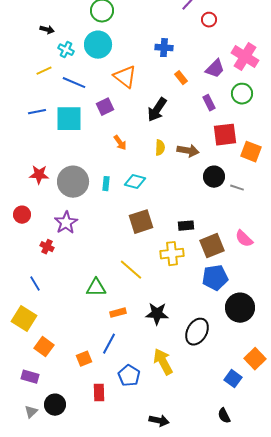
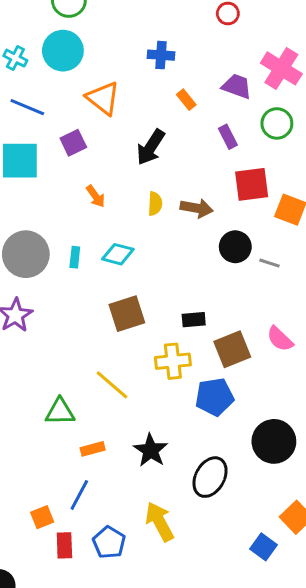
purple trapezoid: (215, 69) -> (237, 86), turned -115
blue pentagon: (215, 278) -> (214, 397), moved
black star: (157, 314) -> (151, 450), turned 30
red rectangle: (99, 393) -> (64, 545), moved

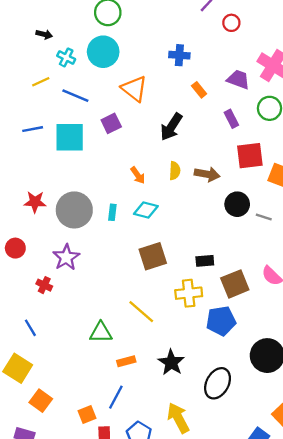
orange arrow: (96, 196) -> (138, 175), moved

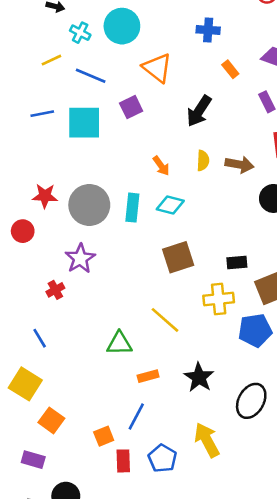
cyan rectangle: (112, 212) -> (132, 208), size x1.5
red circle: (15, 248) -> (23, 231), moved
red cross: (44, 285) -> (55, 290), turned 35

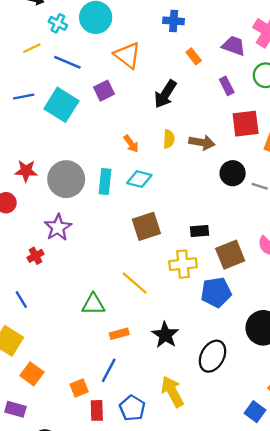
cyan square: (84, 123) -> (61, 105), turned 32

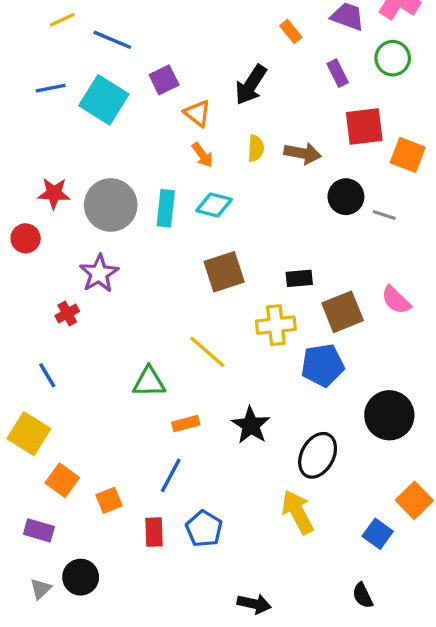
orange triangle: (128, 55) -> (197, 113), moved, size x0.7
orange square: (79, 388) -> (109, 500), moved
yellow arrow: (172, 392) -> (298, 512), moved

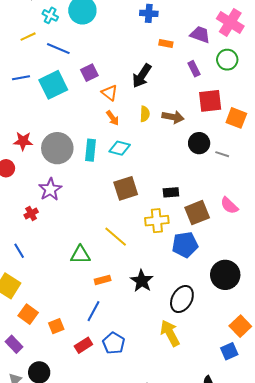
orange rectangle: (291, 31) -> (166, 44), turned -40
cyan square: (104, 100) -> (53, 85), turned 32
purple rectangle: (39, 530) -> (14, 344), turned 30
red rectangle: (154, 532) -> (83, 345), turned 60
blue square: (378, 534) -> (229, 351), moved, turned 30

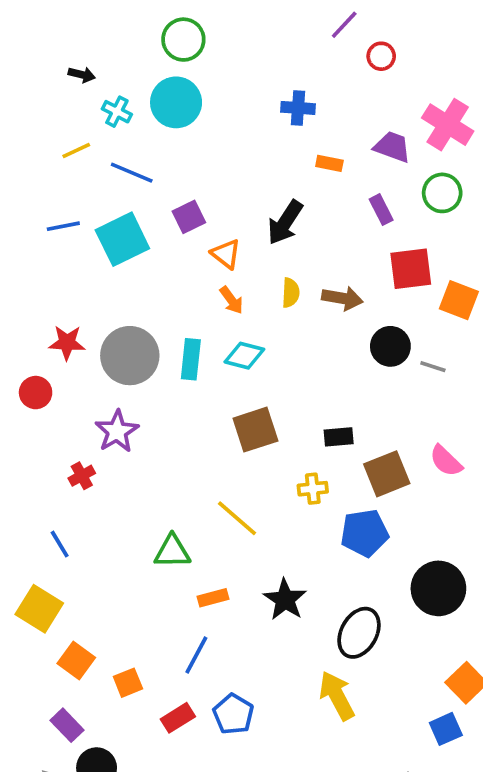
yellow cross: (157, 221) -> (313, 489), size x0.7
purple rectangle: (14, 344) -> (67, 725), moved

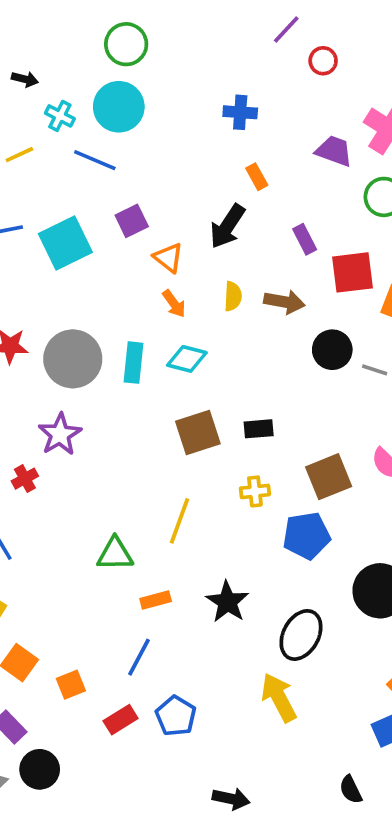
orange rectangle: (329, 163) -> (257, 177), moved, turned 50
blue line: (132, 173) -> (95, 160), moved
purple rectangle: (381, 210) -> (305, 239), moved
black rectangle: (339, 437) -> (259, 429), moved
yellow line: (237, 518) -> (180, 521), turned 69

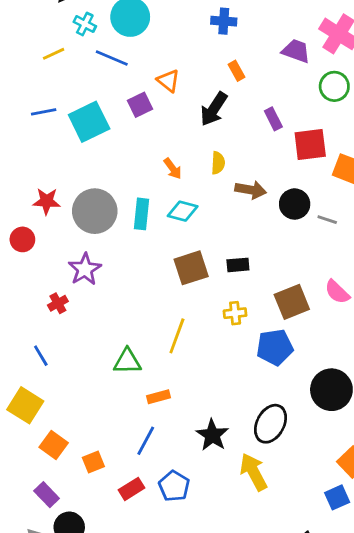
orange triangle: (168, 258) -> (168, 81), moved
brown arrow: (284, 302) -> (251, 190), moved
black star: (227, 602) -> (212, 435), moved

